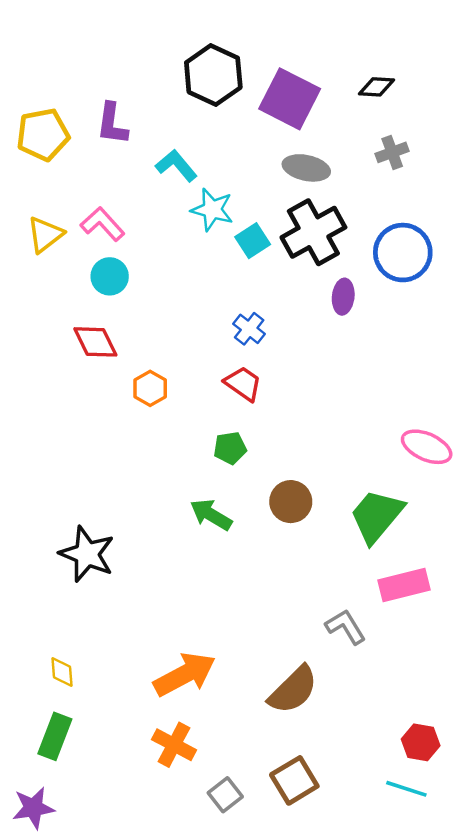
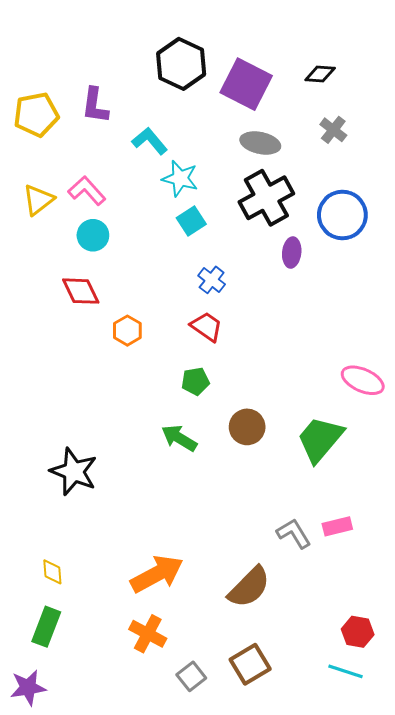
gray cross: (392, 152) -> (333, 130), turned -32
cyan square: (253, 241) -> (191, 221), moved
pink rectangle: (404, 585) -> (337, 526), moved, size x0.7

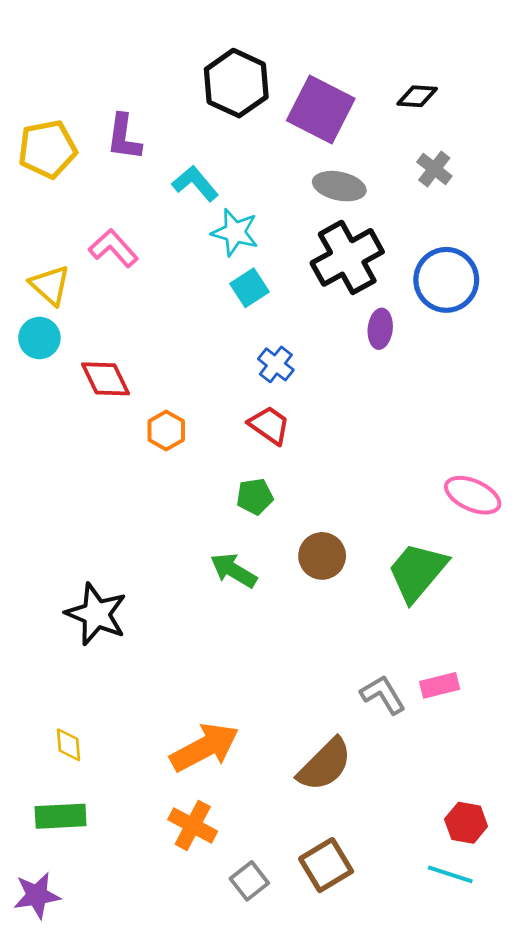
yellow triangle: (38, 200) -> (50, 285), moved, turned -40
cyan circle: (93, 235) -> (39, 338), moved
green rectangle: (46, 627) -> (61, 816), turned 66

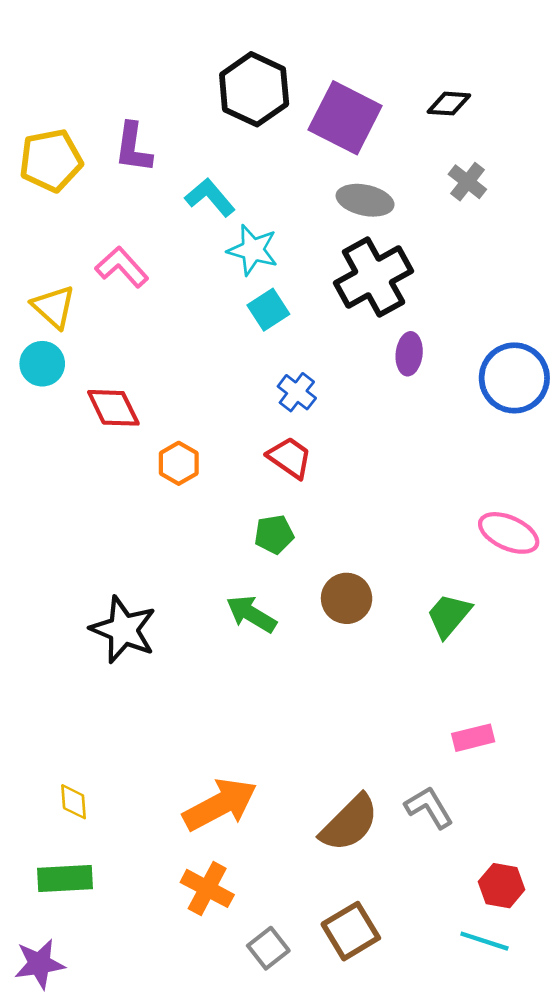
blue circle: (446, 280) -> (514, 378), moved
green trapezoid: (417, 572) -> (449, 615), size x0.7
black star: (96, 614) -> (123, 630), moved
gray L-shape: (383, 695) -> (429, 807), moved

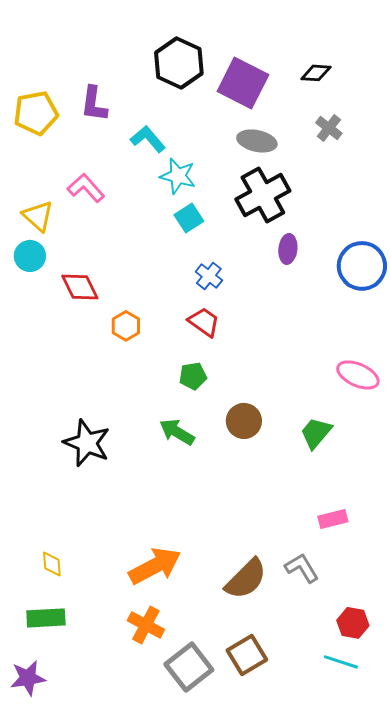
gray square: (268, 948) -> (189, 667), size x1.6

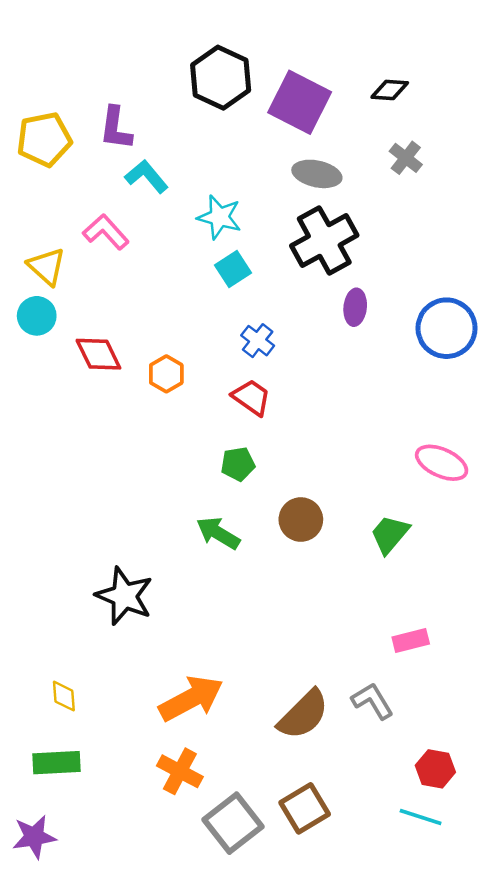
cyan L-shape: (148, 139) -> (147, 176), moved
orange hexagon: (126, 326) -> (166, 374), moved
black star: (87, 443) -> (124, 596), moved

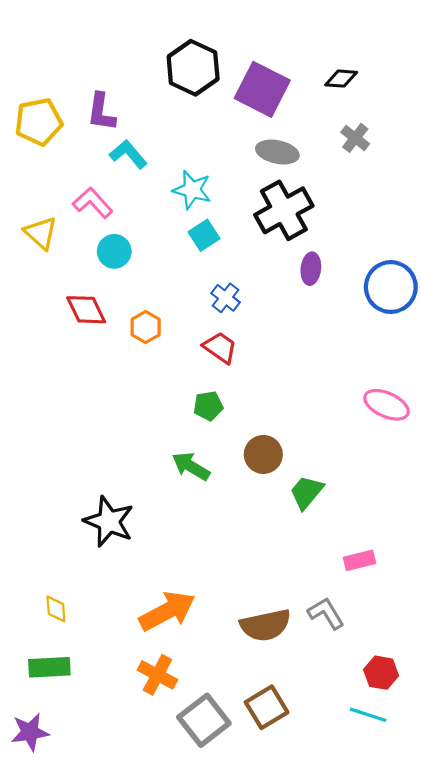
cyan circle: (37, 316) -> (114, 251), moved
green trapezoid: (390, 534) -> (307, 492), moved
brown semicircle: (303, 715) -> (265, 625), turned 33

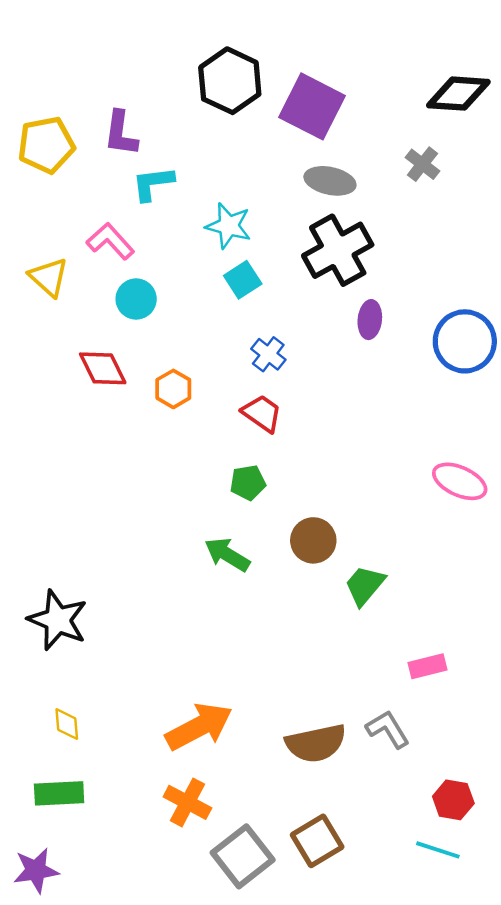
black diamond: (341, 79) -> (458, 94), moved, size x1.6
cyan L-shape: (128, 154) -> (153, 183), turned -57
black star: (109, 521) -> (58, 620), moved

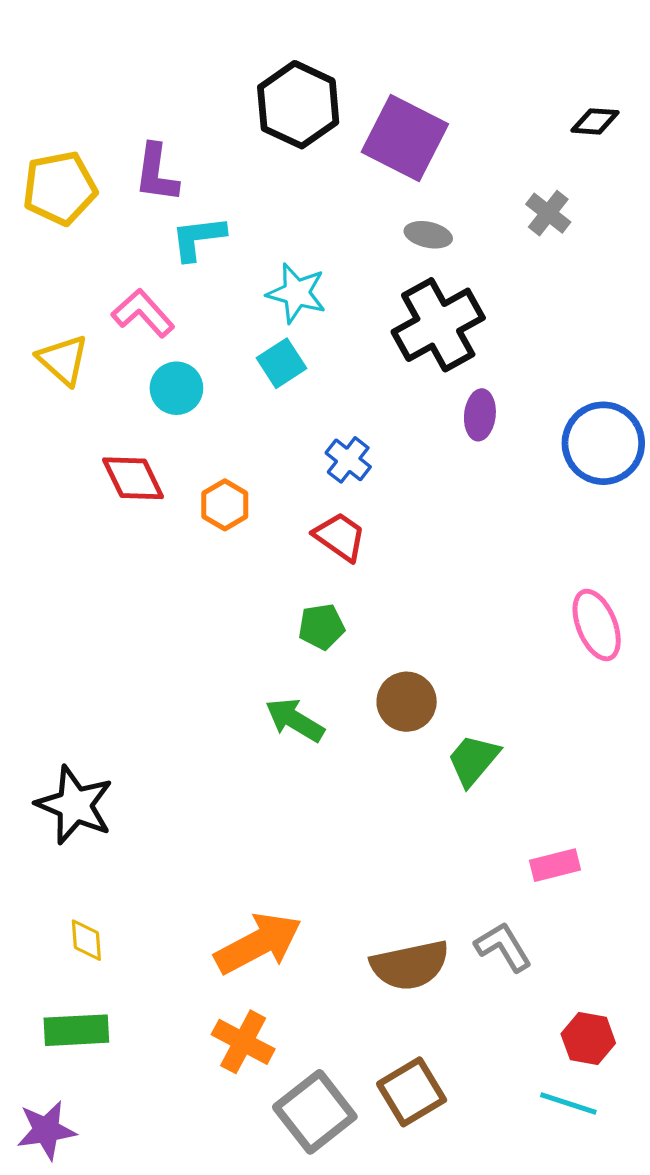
black diamond: (458, 94) -> (595, 121), size x0.6
gray ellipse: (330, 181) -> (428, 235), size x0.7
cyan square: (243, 280) -> (281, 363), moved
pink ellipse: (460, 481) -> (597, 625), turned 44

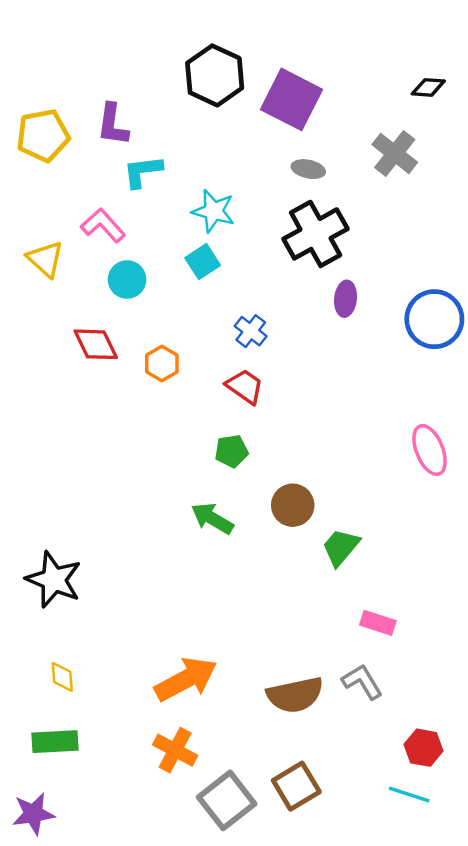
gray cross: (548, 213) -> (395, 153), size x1.4
pink rectangle: (555, 865) -> (378, 623), moved, turned 32

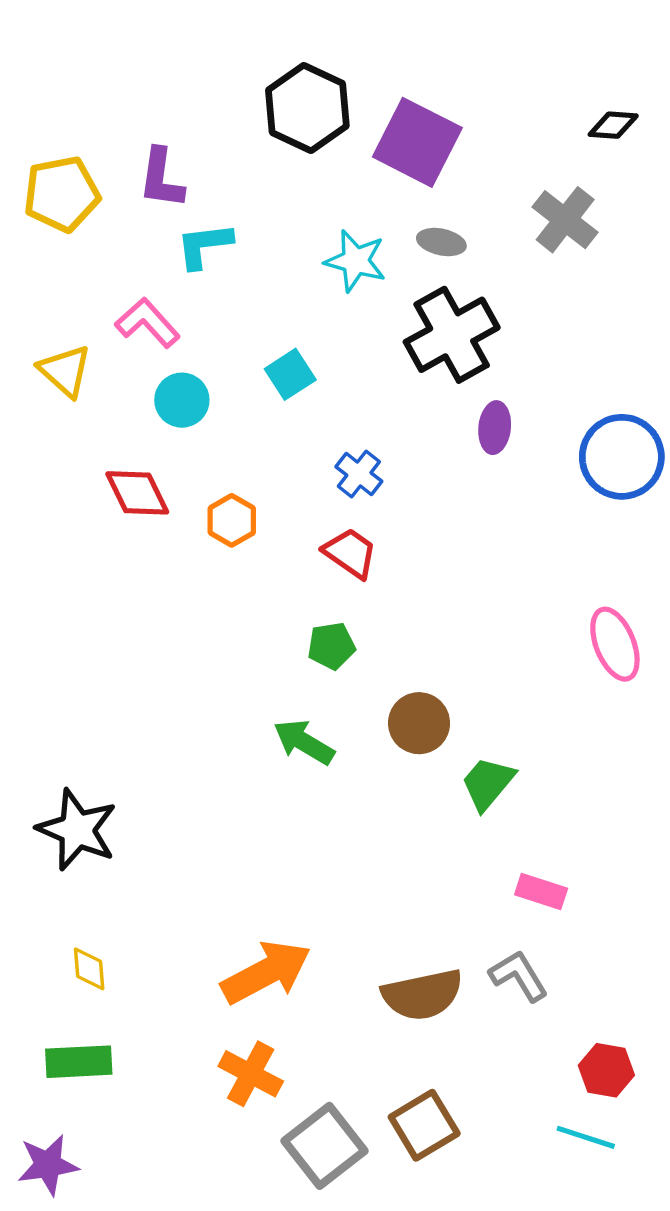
cyan star: (213, 211) -> (355, 261), moved

